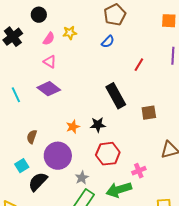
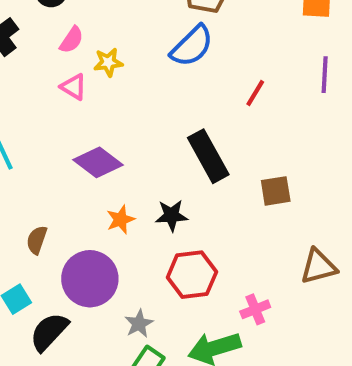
yellow star: (70, 33) -> (108, 62), moved
blue semicircle: (108, 42) -> (192, 46), size x1.6
purple diamond: (49, 89) -> (98, 162), moved

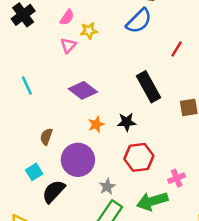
pink triangle: (74, 87) -> (68, 45), turned 42

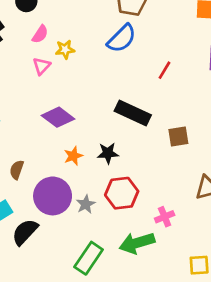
black rectangle: (149, 87) -> (133, 113), turned -36
gray star: (107, 187) -> (86, 204), moved

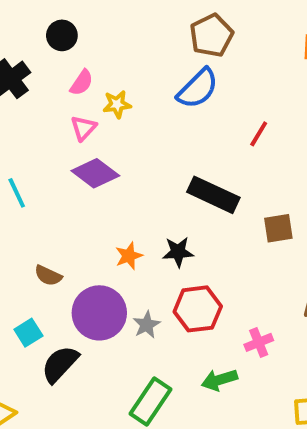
purple diamond: (58, 117) -> (95, 173), moved
brown semicircle: (17, 170) -> (48, 276), turned -84
green arrow: (137, 243) -> (219, 380), size x0.7

